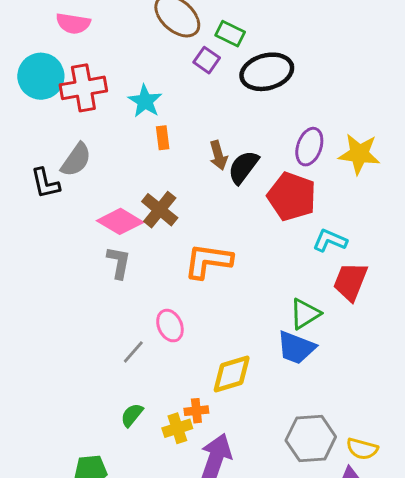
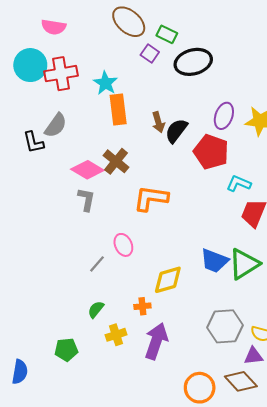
orange rectangle: (163, 138) -> (118, 110), size x1.8
green triangle: (305, 314) -> (244, 264), moved, size x1.4
yellow cross: (177, 428) -> (116, 335), moved

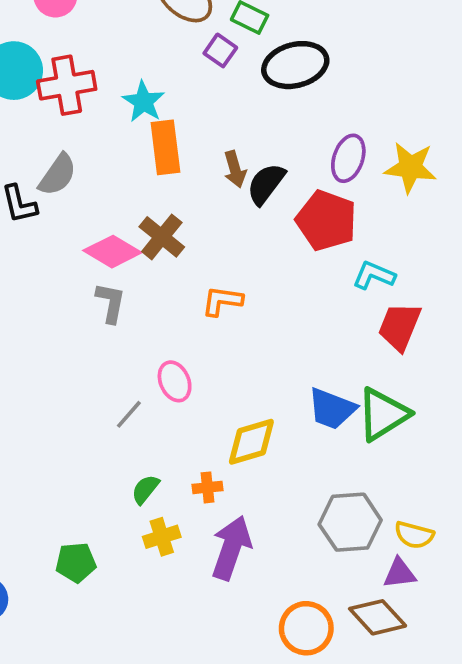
orange L-shape: (151, 198) -> (222, 301), size x0.7
green semicircle: (96, 309) -> (145, 489), moved

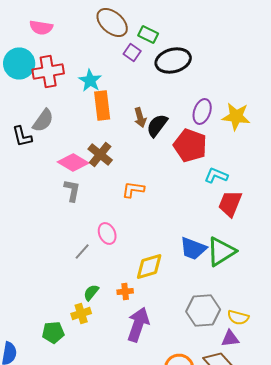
yellow cross: (162, 537) -> (81, 314), moved

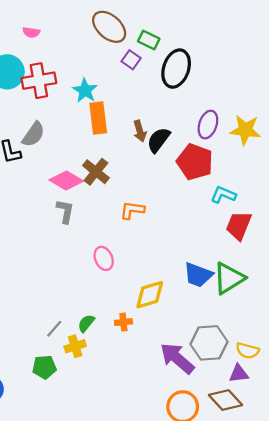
pink semicircle: (41, 28) -> (31, 32), size x0.7
black ellipse: (173, 60) -> (176, 69), turned -56
gray line: (82, 252) -> (54, 329), moved
purple arrow: (138, 324) -> (177, 358), moved, turned -68

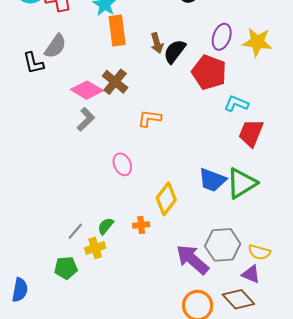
gray L-shape: (65, 211) -> (86, 119), turned 35
yellow diamond: (150, 295) -> (166, 199), turned -36
purple triangle: (239, 374) -> (251, 274), turned 30

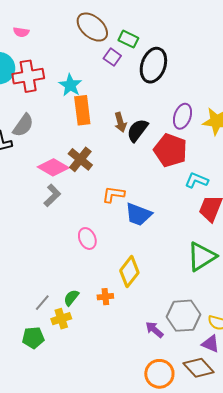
blue trapezoid: (212, 180) -> (138, 214), moved
purple arrow: (192, 259) -> (154, 330), size x0.6

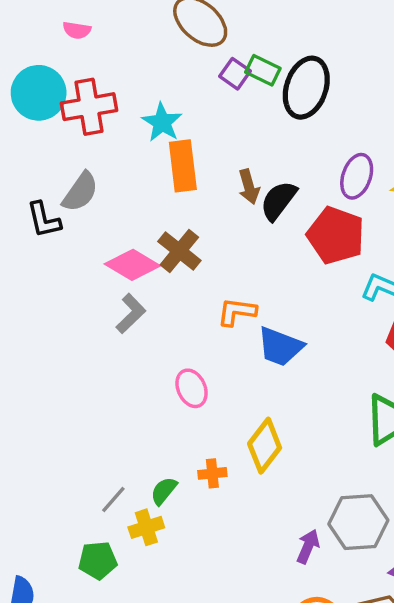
green rectangle: (128, 39) -> (263, 70), moved
orange cross: (105, 297) -> (212, 473), moved
purple arrow: (154, 330) -> (308, 546), turned 72

